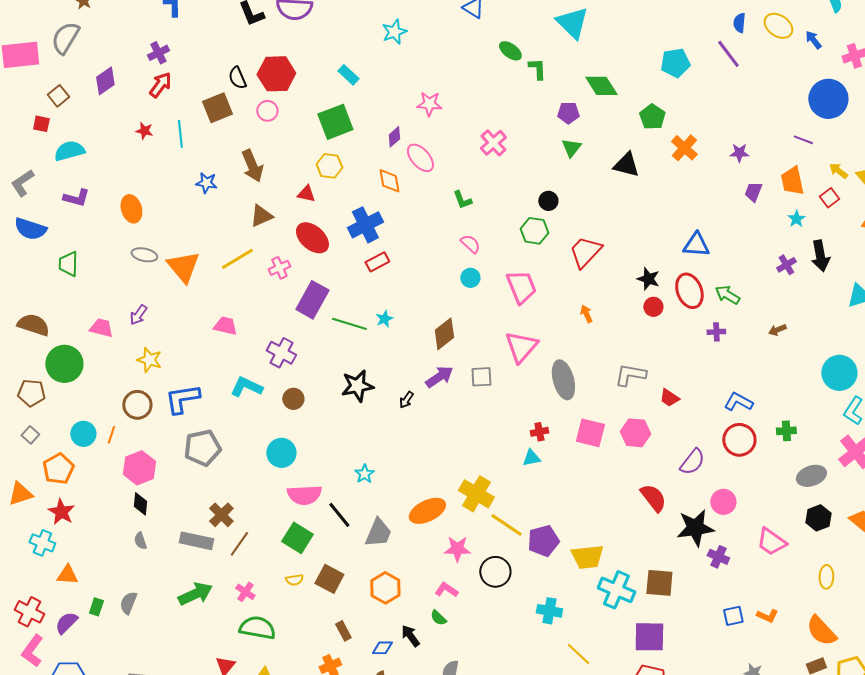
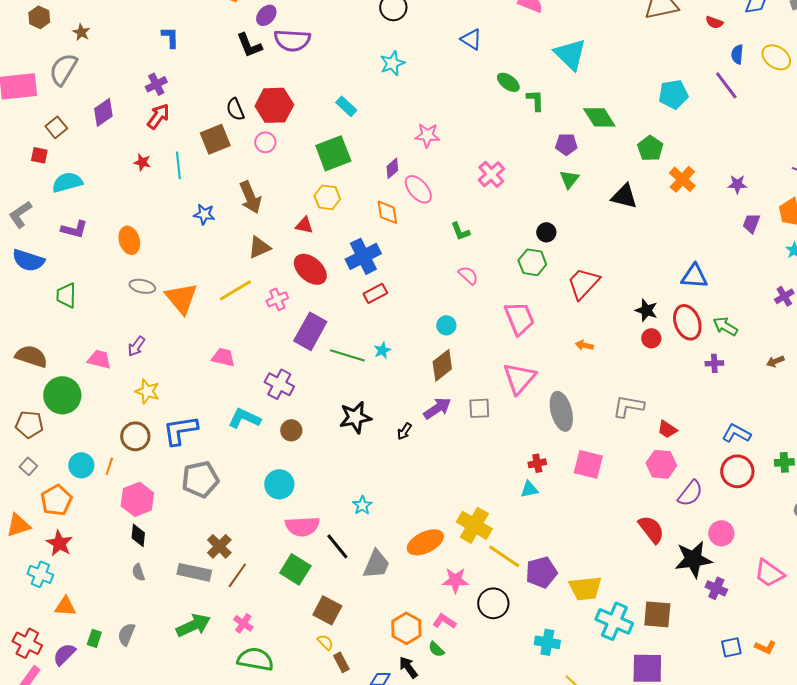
cyan circle: (470, 278) -> (446, 325), moved
orange arrow: (586, 314) -> (584, 345), turned -54
pink hexagon: (635, 433) -> (661, 464), moved
yellow semicircle: (294, 580) -> (325, 642), moved, turned -126
orange hexagon: (385, 588) -> (406, 628), moved

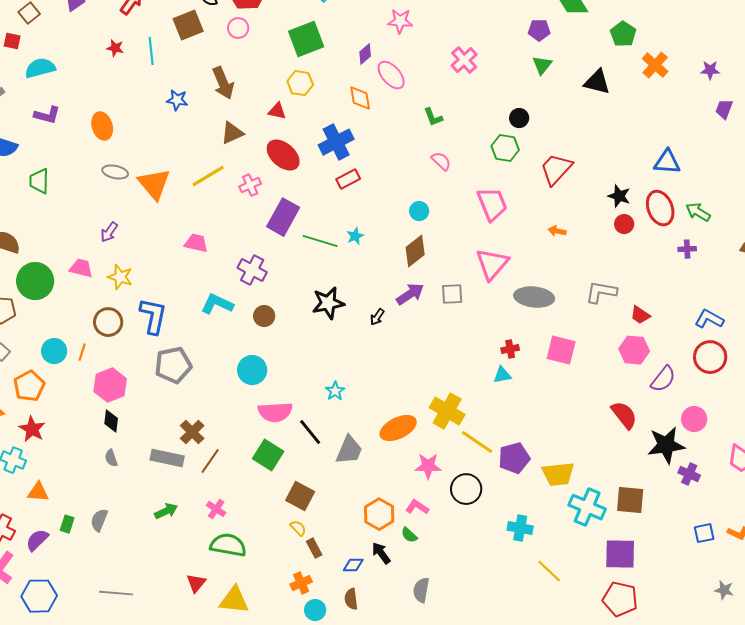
pink trapezoid: (99, 359) -> (81, 268), moved
gray ellipse: (561, 411) -> (534, 297), turned -69
blue L-shape: (180, 430) -> (153, 316), turned 111
green arrow: (193, 625) -> (166, 511), size x0.7

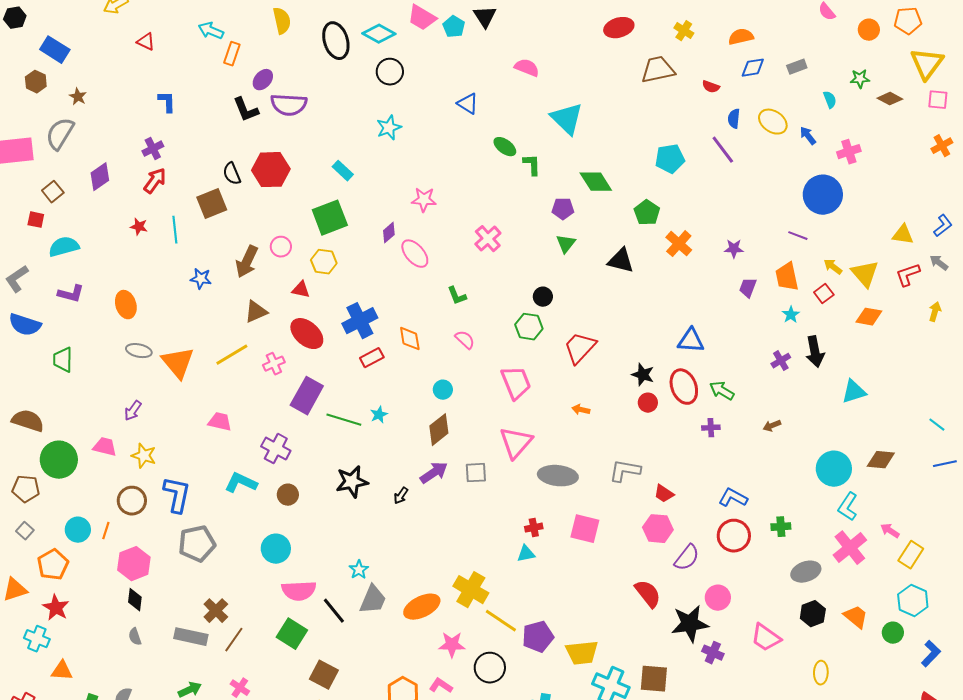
pink circle: (238, 28) -> (281, 247), moved
brown arrow: (223, 83) -> (247, 262), turned 48
orange diamond: (360, 98) -> (410, 339), moved
gray trapezoid: (349, 450) -> (373, 600), moved

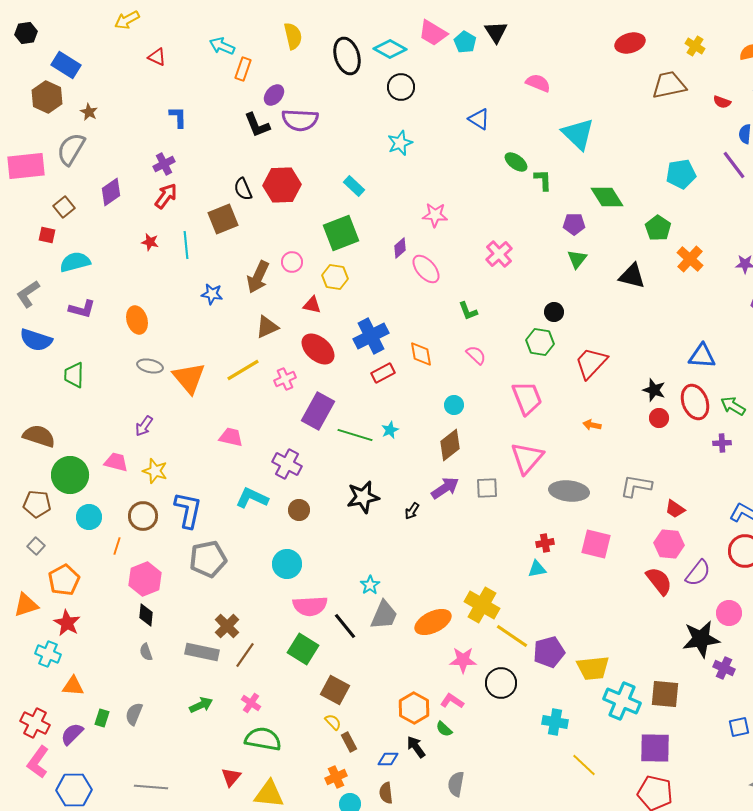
brown hexagon: (36, 82) -> (47, 97), size x1.4
cyan circle: (78, 530) -> (89, 517), moved
red semicircle: (648, 594) -> (659, 581), moved

